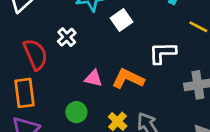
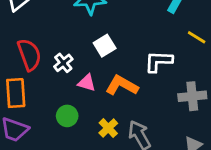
white square: (122, 20) -> (105, 46), moved
white cross: (67, 37) -> (63, 63), moved

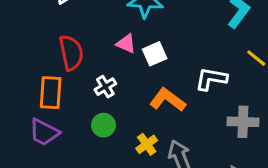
white cross: (63, 63) -> (105, 87), moved
pink triangle: (87, 83) -> (126, 44), moved

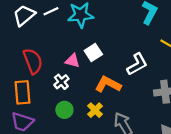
pink triangle: (126, 44) -> (72, 61), moved
white L-shape: (211, 79) -> (137, 64), turned 150
yellow cross: (147, 144) -> (95, 110), moved

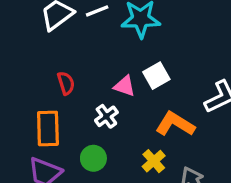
red semicircle: (33, 61) -> (66, 83), size x0.6
green circle: (64, 110) -> (93, 158), moved

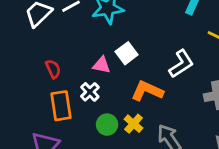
orange rectangle: (48, 129) -> (61, 106), moved
green circle: (93, 158) -> (107, 125), moved

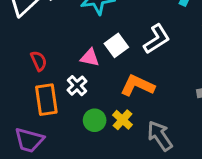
white L-shape: (181, 64) -> (157, 39), moved

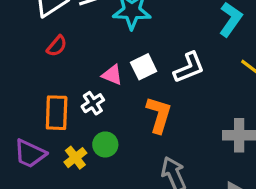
red semicircle: (39, 61) -> (57, 46), moved, turned 54
orange L-shape: (137, 86) -> (159, 115), turned 72
yellow cross: (123, 120) -> (75, 158), moved

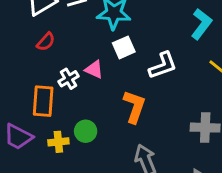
white square: (144, 67) -> (124, 47), moved
white cross: (93, 103) -> (69, 79), moved
yellow cross: (75, 158) -> (58, 142), turned 30

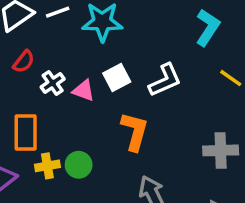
white square: (124, 47) -> (117, 77), moved
white cross: (69, 79) -> (53, 83), moved
yellow cross: (58, 142) -> (47, 166), moved

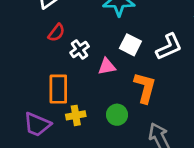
white square: (117, 77) -> (130, 45), turned -35
pink triangle: (84, 91) -> (107, 66), moved, turned -30
green circle: (79, 165) -> (117, 115), moved

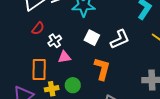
pink triangle: (107, 66) -> (64, 57), moved
green circle: (117, 115) -> (73, 85), moved

